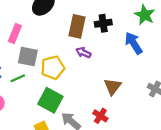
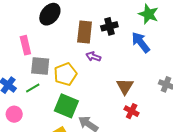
pink rectangle: (15, 34) -> (25, 45), turned -30
red cross: (100, 116) -> (132, 111), moved

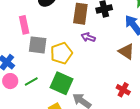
brown triangle: (125, 86) -> (126, 51), moved, turned -30
green line: (33, 88) -> (31, 81), moved
pink circle: (14, 114) -> (10, 81), moved

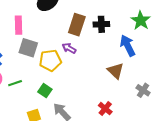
purple arrow: (88, 37) -> (69, 48), moved
green square: (62, 83) -> (45, 91), size x0.6

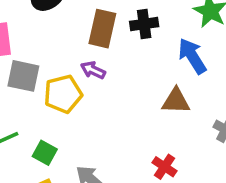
brown triangle: (116, 71) -> (176, 101), turned -36
green square: (45, 91) -> (45, 153), moved

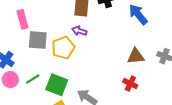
brown triangle: (176, 101) -> (136, 56), moved
green square: (45, 153) -> (57, 85), size x1.5

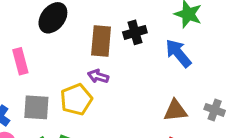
gray square: (38, 40) -> (36, 107), moved

